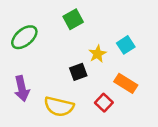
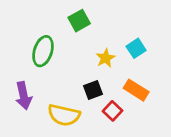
green ellipse: (24, 37) -> (43, 51), moved, turned -32
black square: (78, 72) -> (93, 90), moved

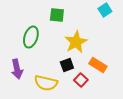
green square: (79, 21) -> (57, 15), turned 35
cyan square: (136, 48) -> (105, 10), moved
yellow star: (106, 58) -> (76, 42), size x1.6

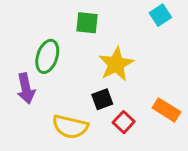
orange rectangle: (98, 65) -> (166, 110), moved
purple arrow: (17, 69) -> (26, 88), moved

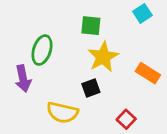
green square: (87, 23) -> (91, 26), moved
orange rectangle: (166, 110) -> (148, 73), moved
red square: (124, 122) -> (126, 119), moved

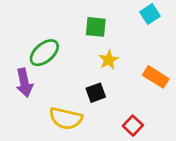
green ellipse: (42, 50) -> (44, 53), turned 32
yellow star: (103, 57) -> (109, 60), size x0.6

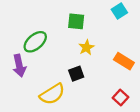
yellow semicircle: (66, 118) -> (52, 94), turned -45
red square: (133, 126) -> (121, 98), moved

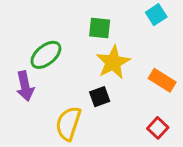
yellow star: (86, 47) -> (113, 62), size x1.6
yellow semicircle: (52, 94) -> (68, 123), turned 140

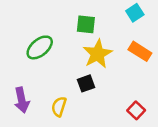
orange rectangle: (162, 80) -> (140, 51), moved
purple arrow: (25, 86) -> (22, 100), moved
yellow semicircle: (68, 123) -> (59, 107), size x0.7

